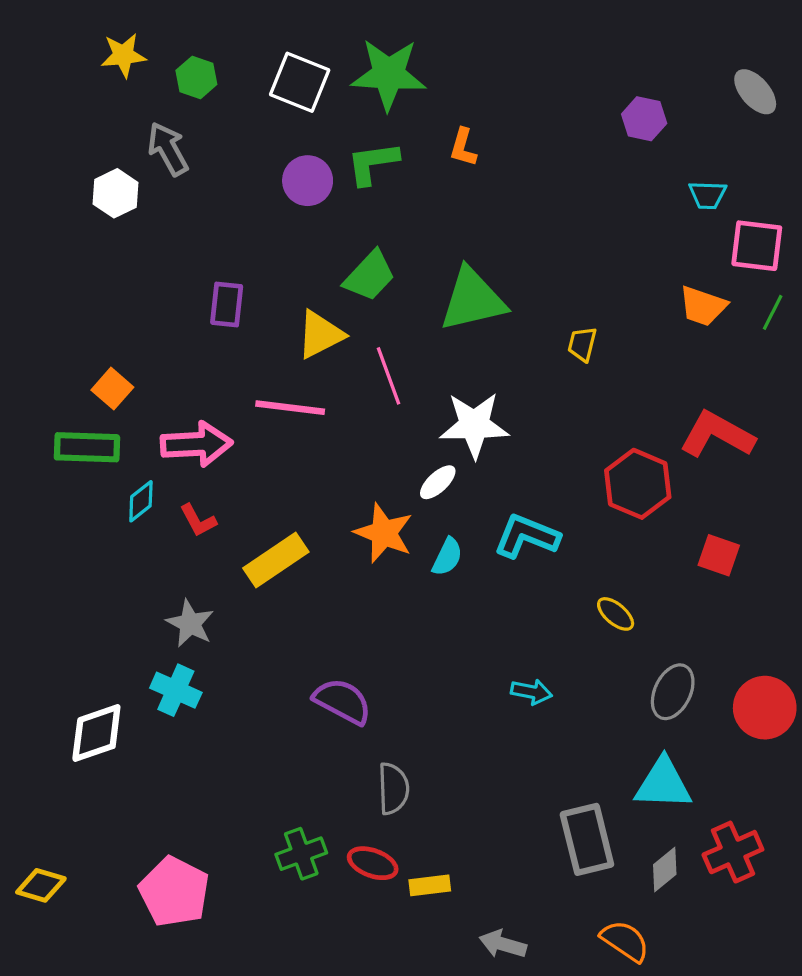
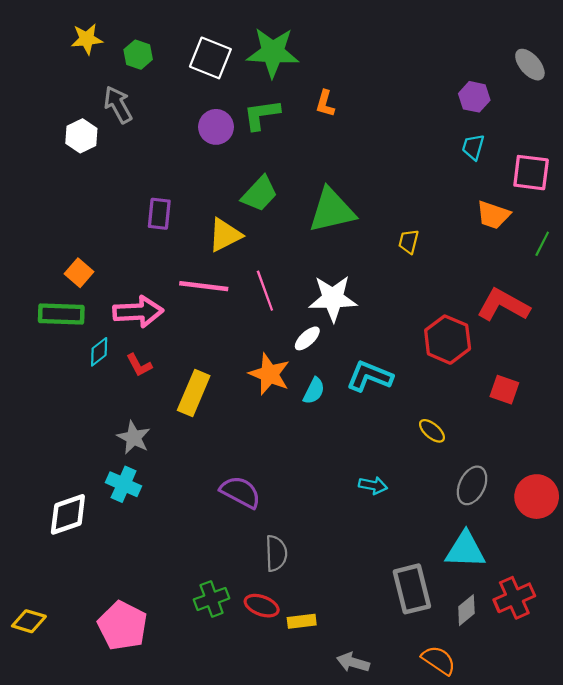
purple hexagon: (644, 119) -> (474, 97), moved
cyan trapezoid: (708, 195) -> (473, 147), moved, turned 104
green line: (773, 312) -> (542, 244), moved
pink line: (389, 376) -> (265, 291), moved
yellow rectangle: (276, 560) -> (194, 393), turned -33

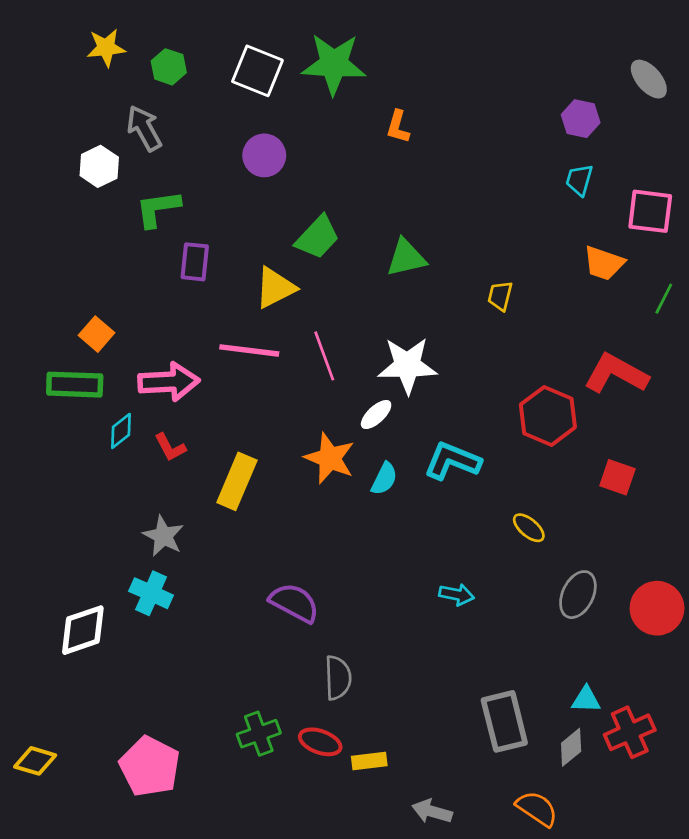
green L-shape: (262, 115) -> (158, 209), moved
green triangle: (332, 210) -> (406, 258), size x0.7
cyan triangle: (465, 550) -> (586, 700), moved, size x0.6

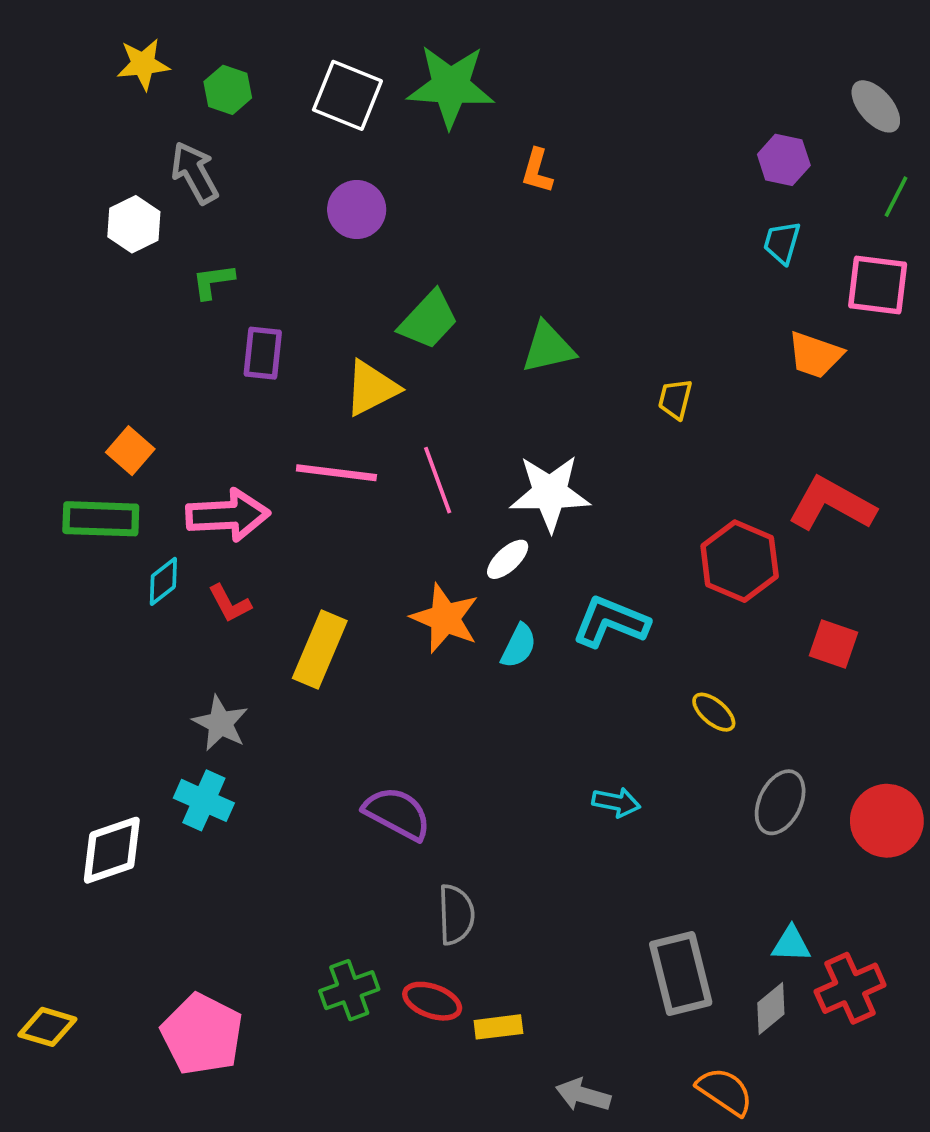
green L-shape: (158, 209) -> (213, 281), size x0.7
green line: (664, 299) -> (896, 197), moved

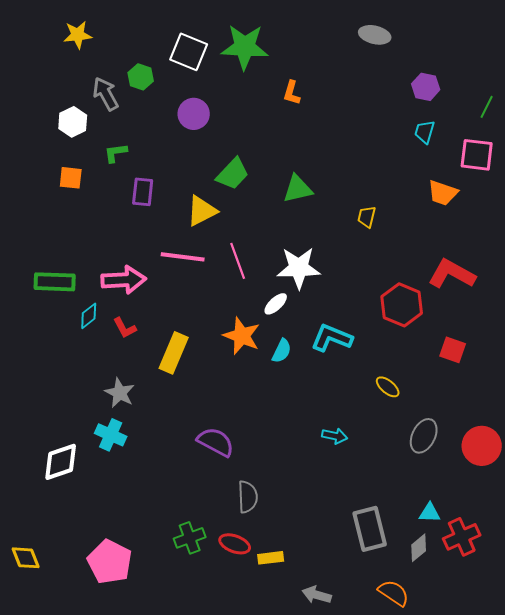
green hexagon: (228, 90) -> (141, 77), moved
gray ellipse: (876, 106) -> (375, 35), moved, turned -36
orange square: (130, 451) -> (71, 178), moved, turned -35
yellow diamond: (47, 1027) -> (26, 558), turned 52

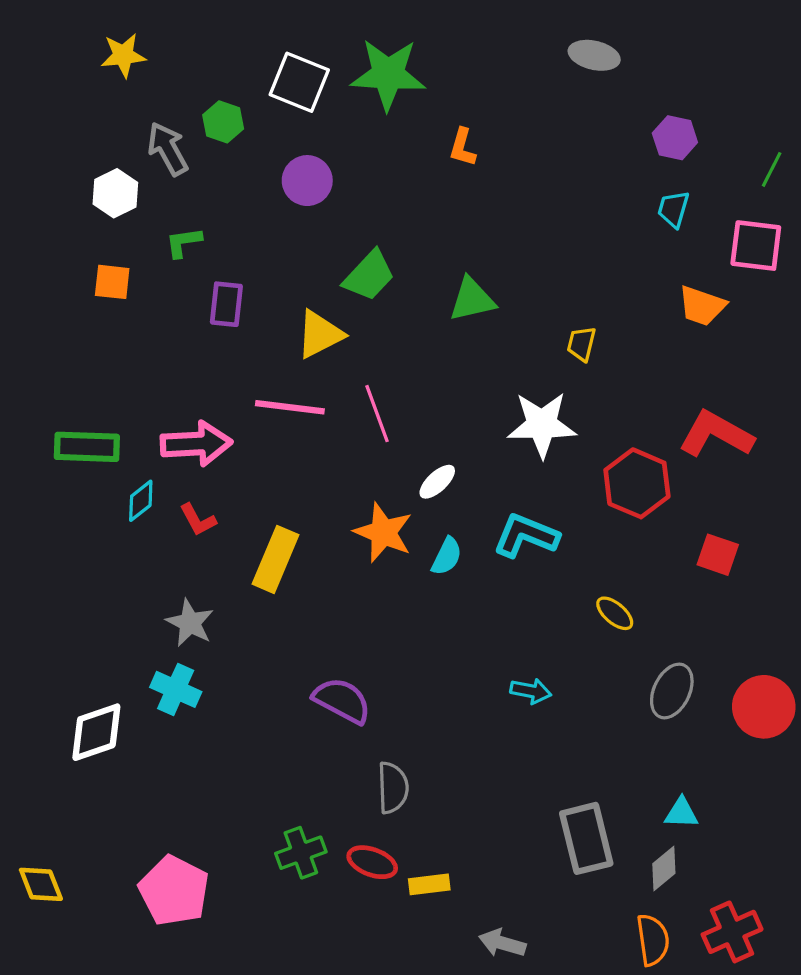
white star: (299, 268) -> (542, 425), moved
red cross: (462, 537) -> (732, 932), moved
orange semicircle: (394, 593) -> (653, 940), moved, turned 48

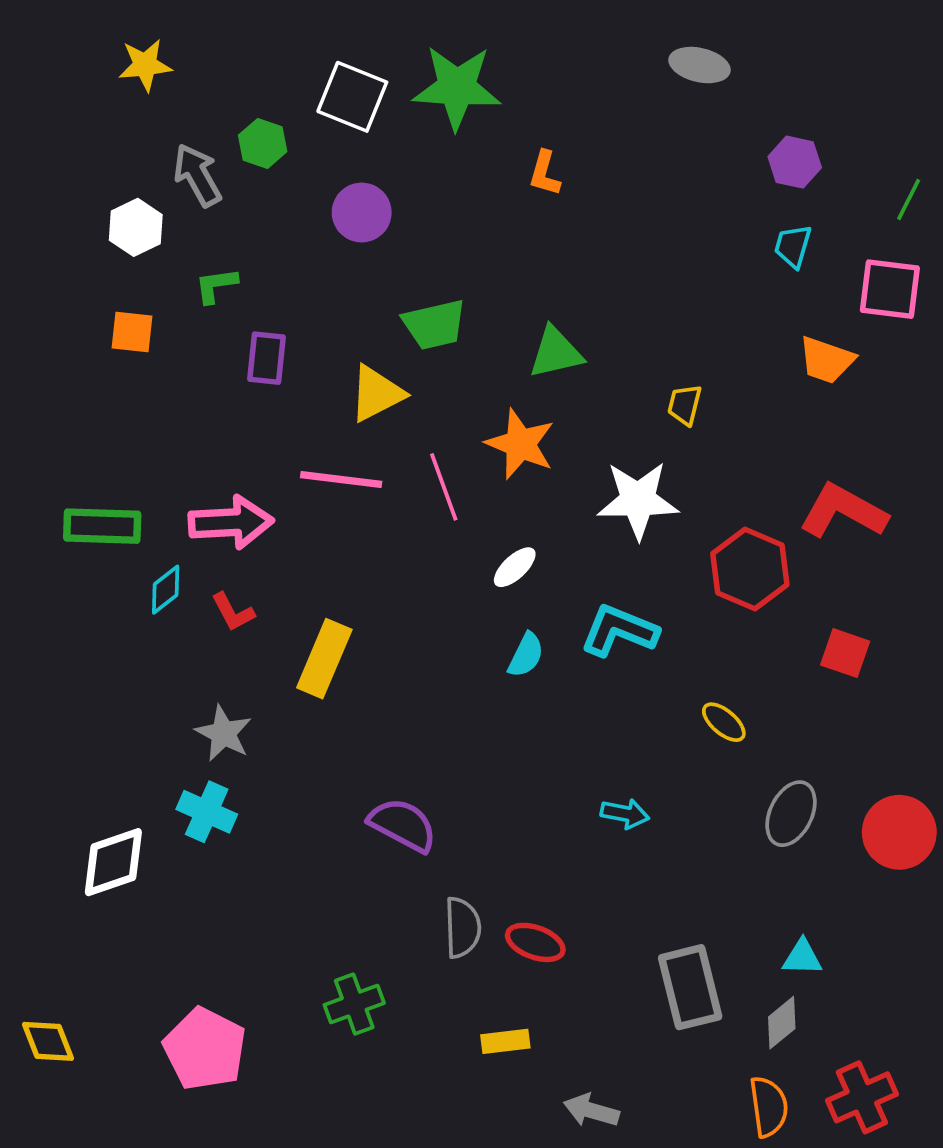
green trapezoid: (369, 276) -> (434, 325), turned 34
orange star: (383, 532) -> (520, 444), moved
red ellipse: (372, 862) -> (535, 942), moved

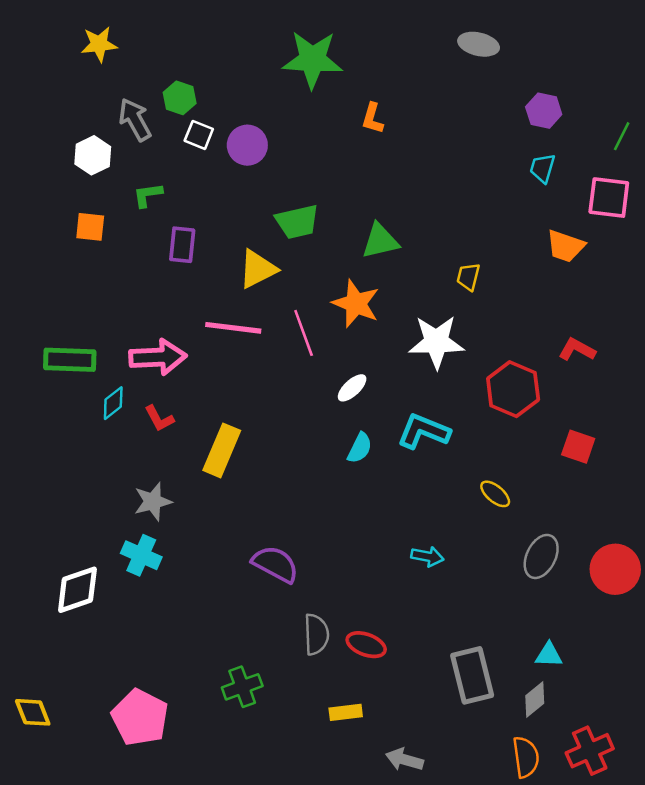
white square: (352, 97) -> (199, 135), moved, size x0.6
red L-shape: (843, 511) -> (577, 350), size x0.6
gray star: (223, 733) -> (153, 502), turned 30

